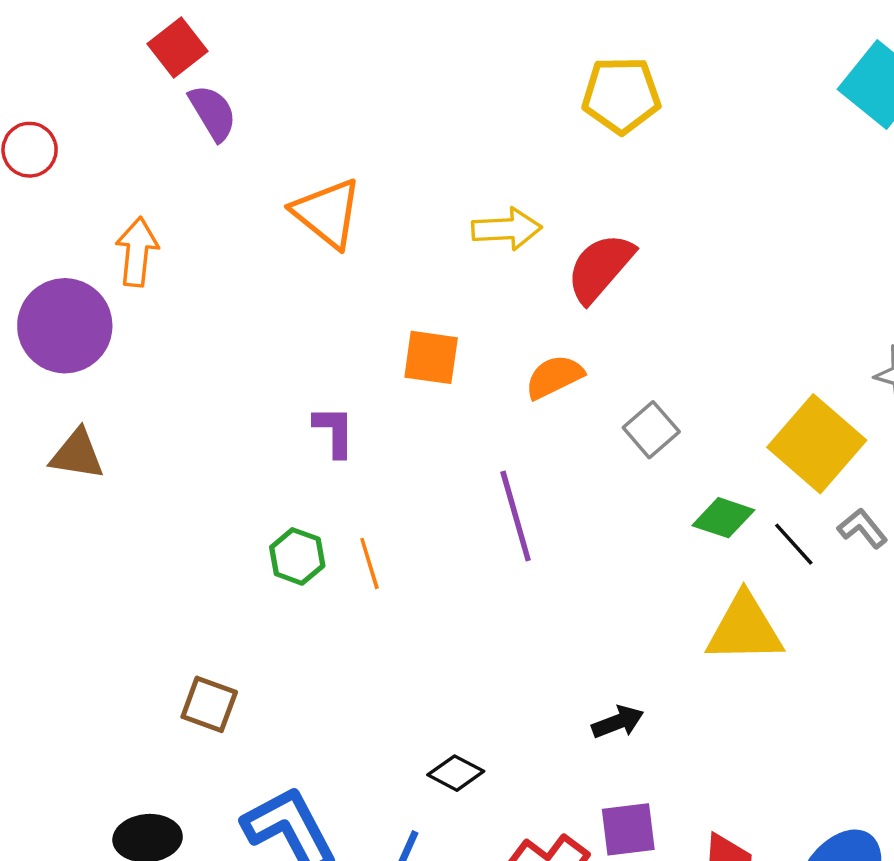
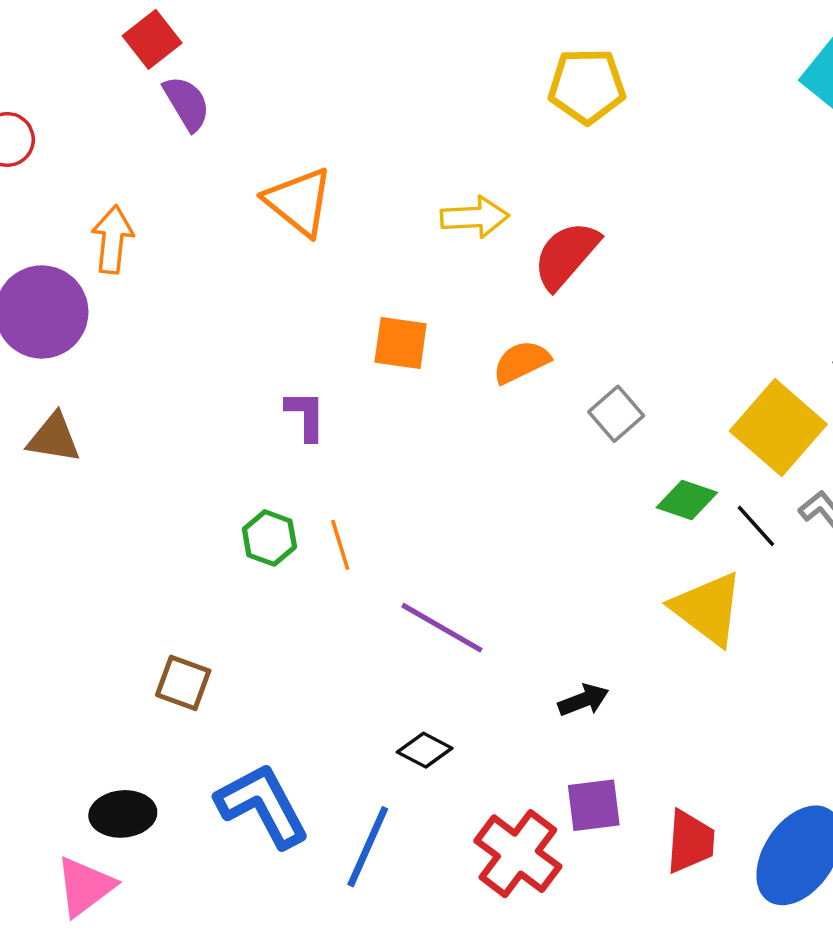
purple line: (516, 516) -> (442, 628), moved, turned -44
yellow triangle: (745, 629) -> (708, 609), turned 38

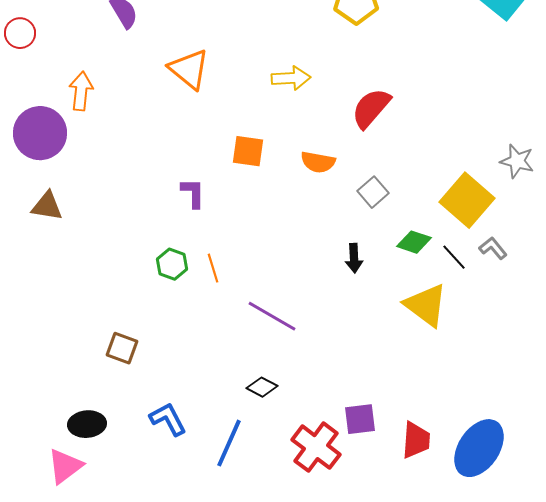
red semicircle: (566, 255) -> (371, 108), moved
orange semicircle: (521, 362) -> (318, 162), turned -144
black arrow: (583, 700) -> (354, 258), moved, turned 108
blue L-shape: (263, 805) -> (168, 419), size x0.7

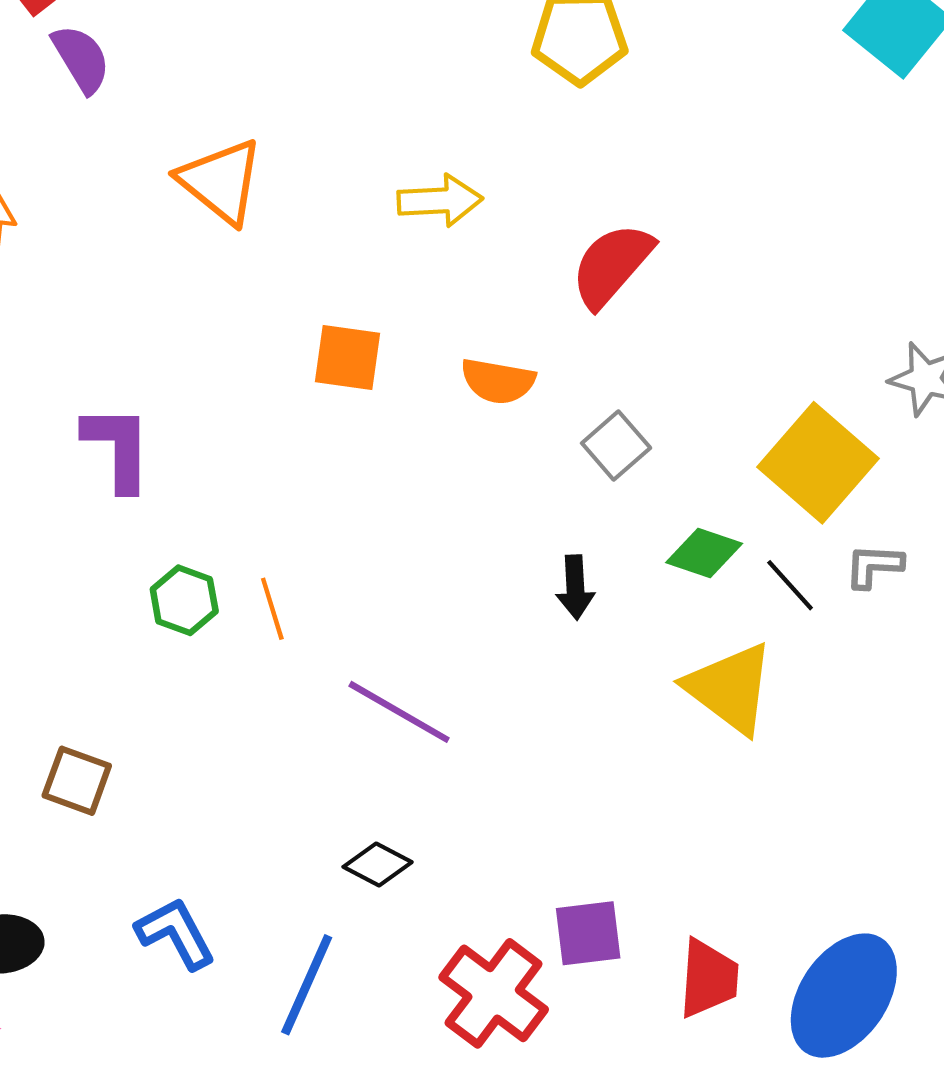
purple L-shape: (193, 193) -> (118, 448), moved, size x1.4
gray L-shape: (493, 248) -> (874, 566), turned -48

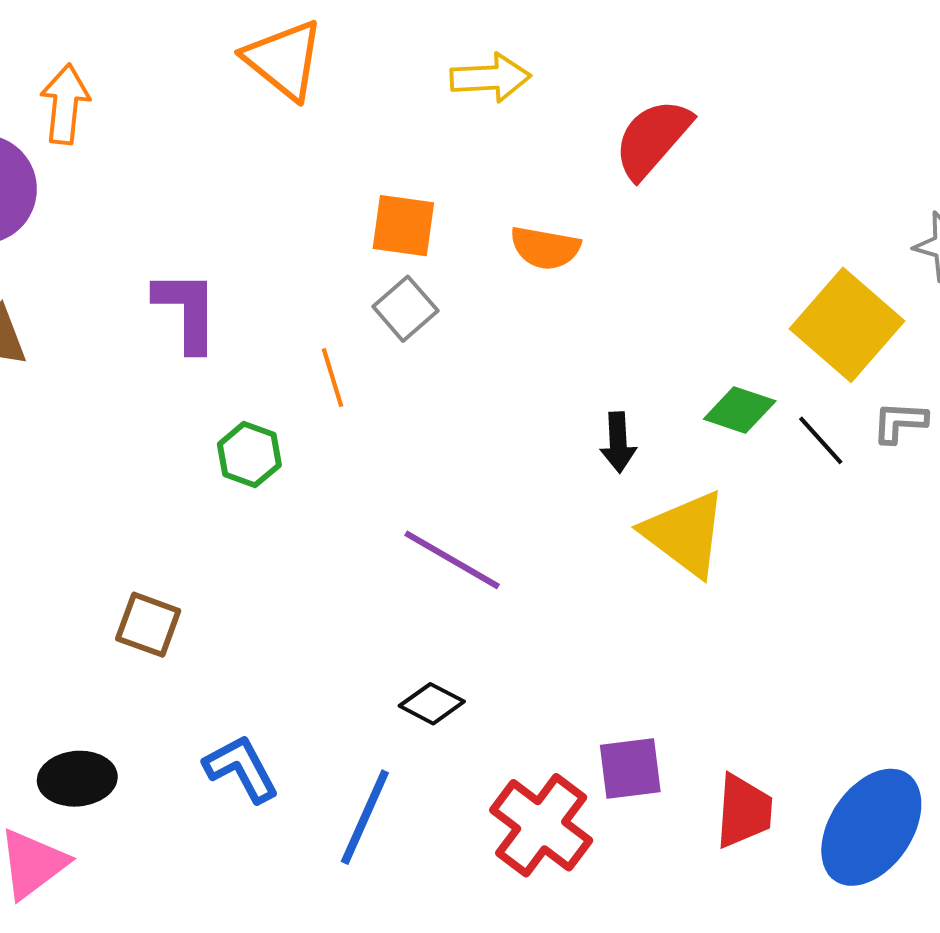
gray square: (616, 446) -> (405, 309), moved
orange line: (272, 609) -> (332, 378), moved
yellow triangle: (730, 688) -> (685, 534), moved

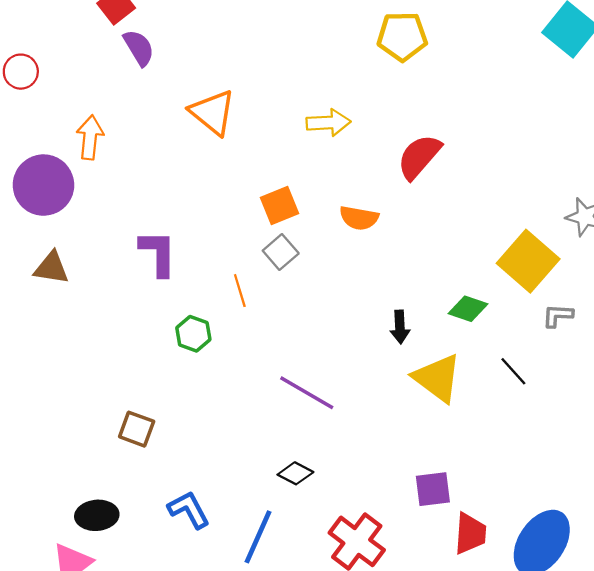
orange square: (403, 226) -> (280, 205), turned -30
black line: (821, 440) -> (513, 371), moved
purple square: (630, 769) -> (433, 489), moved

